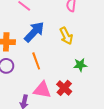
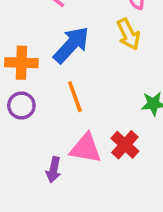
yellow arrow: (66, 36) -> (128, 34), moved

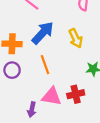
yellow arrow: (128, 34) -> (76, 38), moved
red cross: (125, 145) -> (76, 94), turned 35

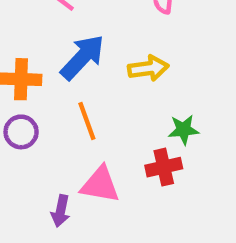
yellow arrow: (76, 38) -> (148, 68), turned -72
red cross: (76, 94) -> (164, 167), moved

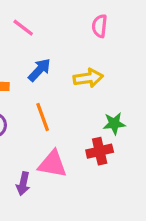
blue arrow: (83, 57) -> (39, 70), size x0.7

